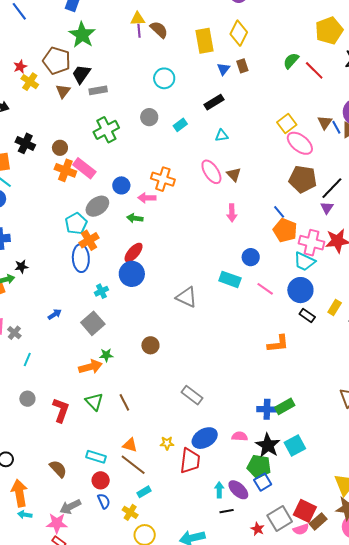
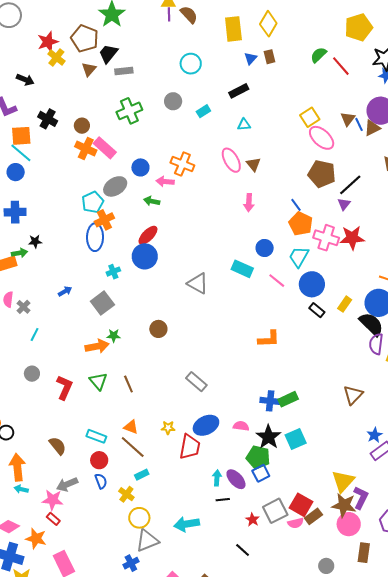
red star: (20, 67) -> (48, 42), size x1.5
cyan trapezoid: (304, 261) -> (299, 257), moved, turned 90
orange L-shape: (278, 344) -> (269, 339), moved

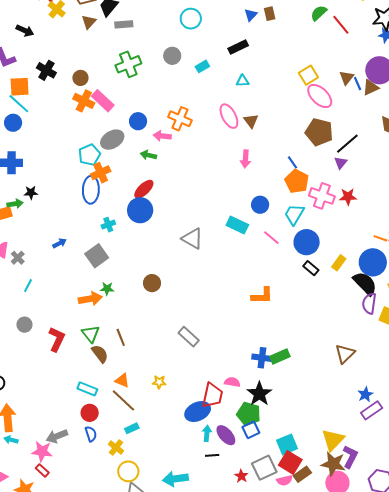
red star: (352, 238) -> (348, 197), size x0.7
blue ellipse: (206, 425) -> (198, 412), moved
cyan square: (296, 439) -> (287, 444), moved
brown semicircle: (58, 446) -> (100, 354), moved
red trapezoid: (190, 447) -> (212, 395), moved

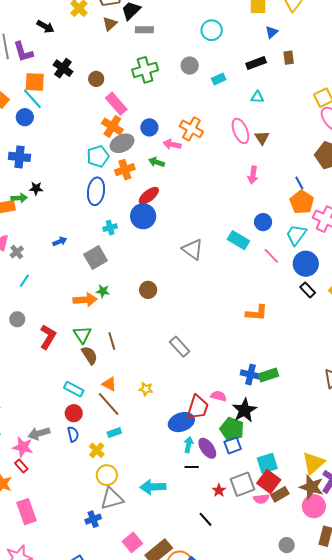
brown rectangle: (270, 14) -> (289, 58), moved
orange cross: (84, 101) -> (112, 126), moved
orange cross: (101, 173) -> (125, 170), moved

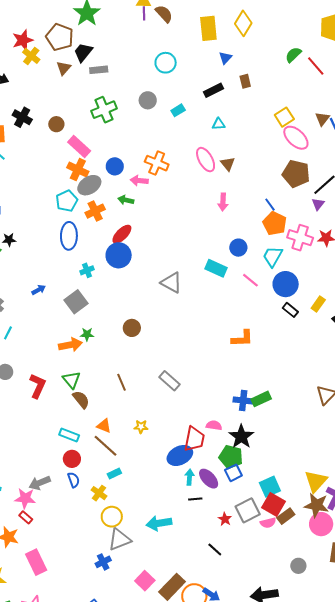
brown line: (112, 341) -> (122, 382), moved

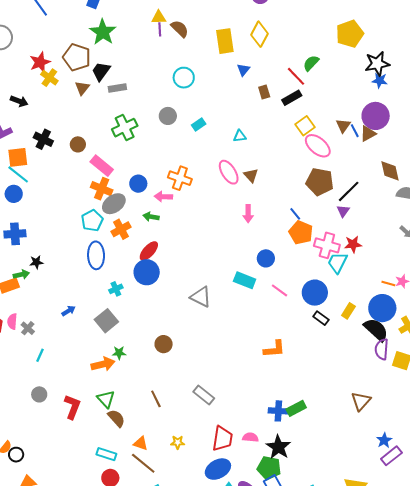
red line: (316, 66) -> (296, 76), moved
black rectangle: (213, 90) -> (292, 98), moved
cyan trapezoid: (273, 256) -> (337, 263), moved
red trapezoid: (194, 439) -> (222, 439), moved

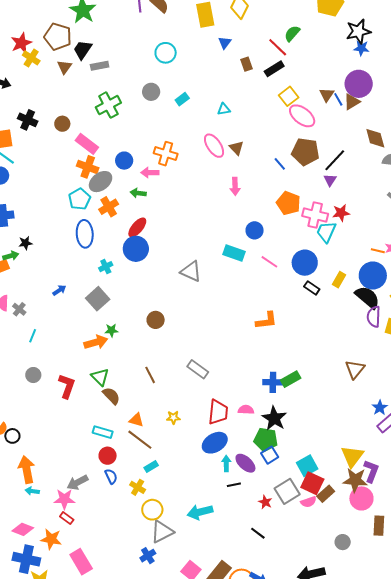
blue line: (295, 214) -> (280, 164), moved

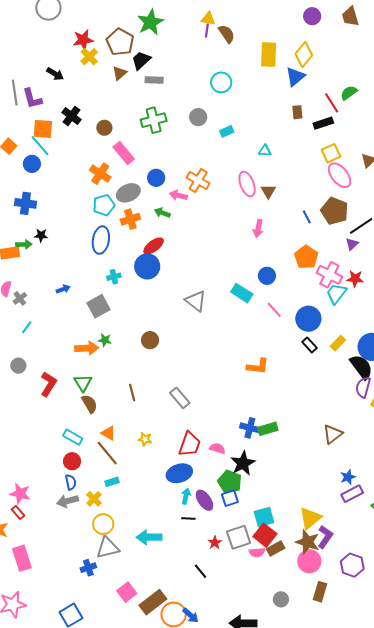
blue triangle: (225, 43) -> (295, 77), moved, size x1.5
orange cross: (88, 167) -> (100, 174), moved
gray arrow: (78, 482) -> (68, 501), moved

